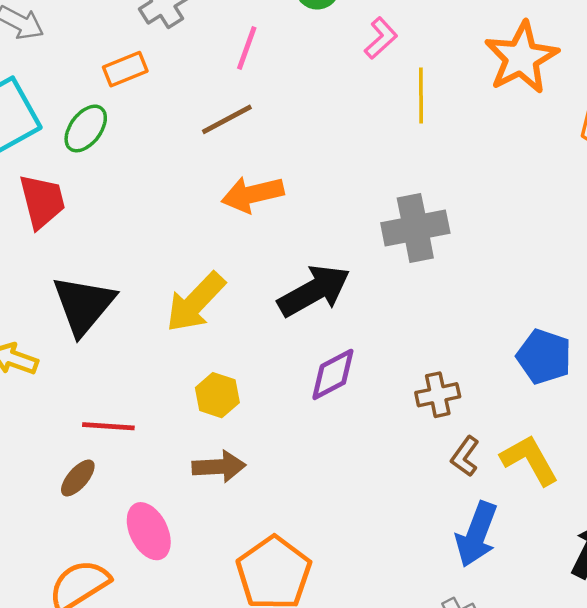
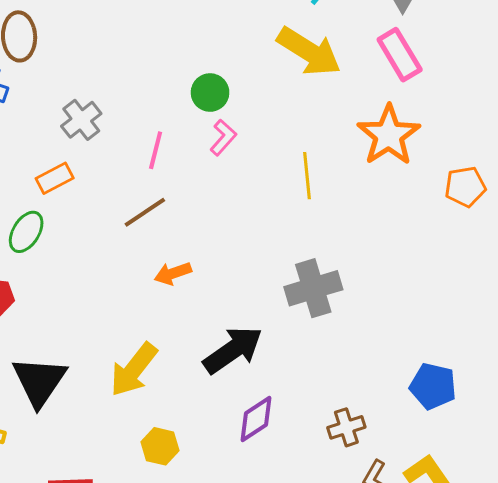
pink L-shape: (381, 38) -> (223, 138), moved
orange arrow: (253, 194) -> (173, 273), size x0.7

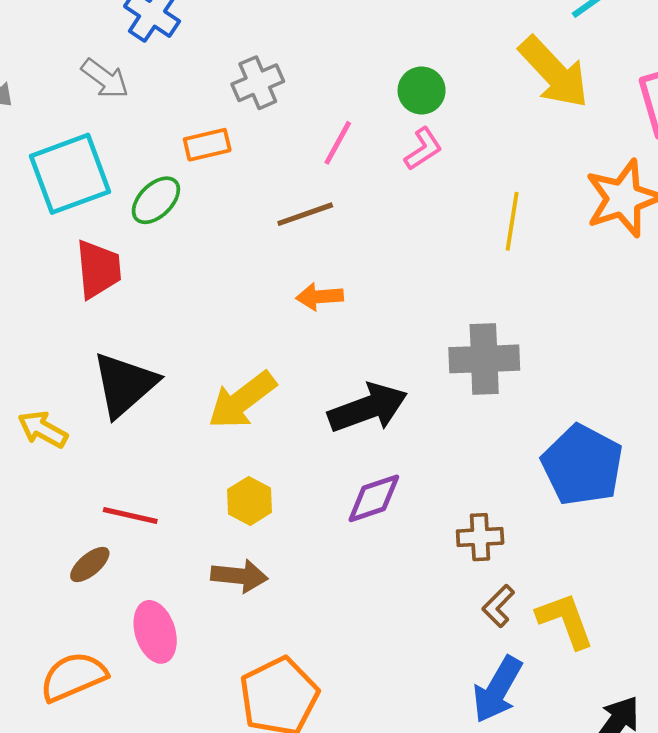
blue pentagon: (433, 386) -> (582, 465), moved, size x1.4

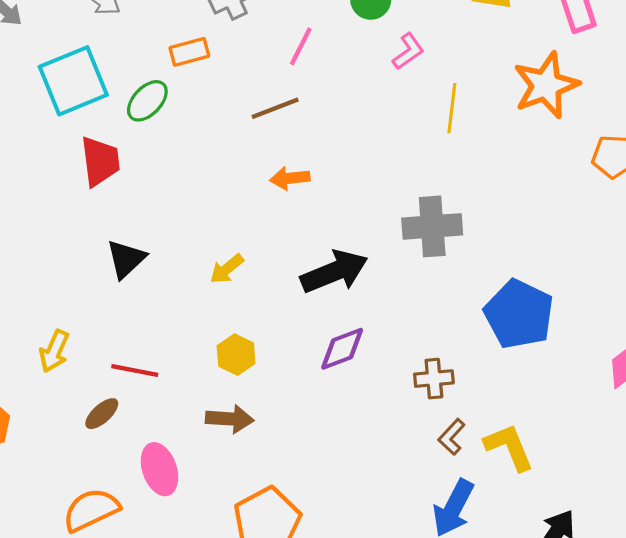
pink L-shape: (423, 149) -> (408, 51), moved
black triangle: (125, 384) -> (126, 259), size x0.7
yellow arrow: (242, 400) -> (227, 269), size x0.6
yellow arrow: (43, 429) -> (54, 351), moved, turned -93

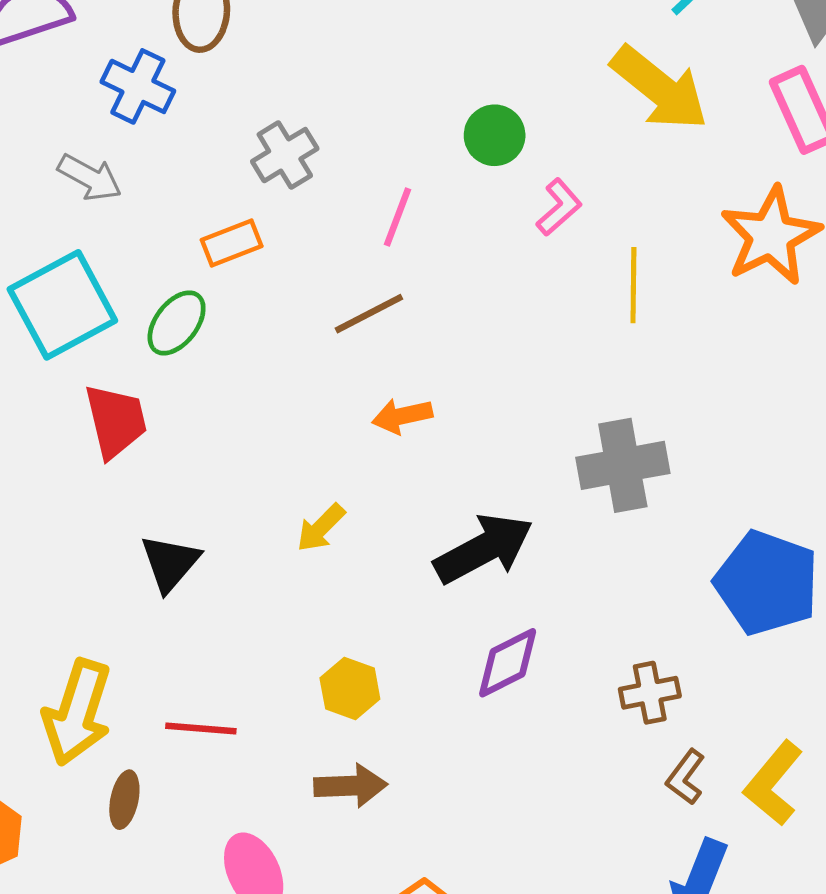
yellow arrow: (227, 269) -> (321, 528), moved
yellow arrow: (54, 351) -> (77, 712), size x1.6
brown ellipse: (102, 414) -> (124, 800), moved, turned -30
yellow L-shape: (509, 447) -> (773, 783), turned -112

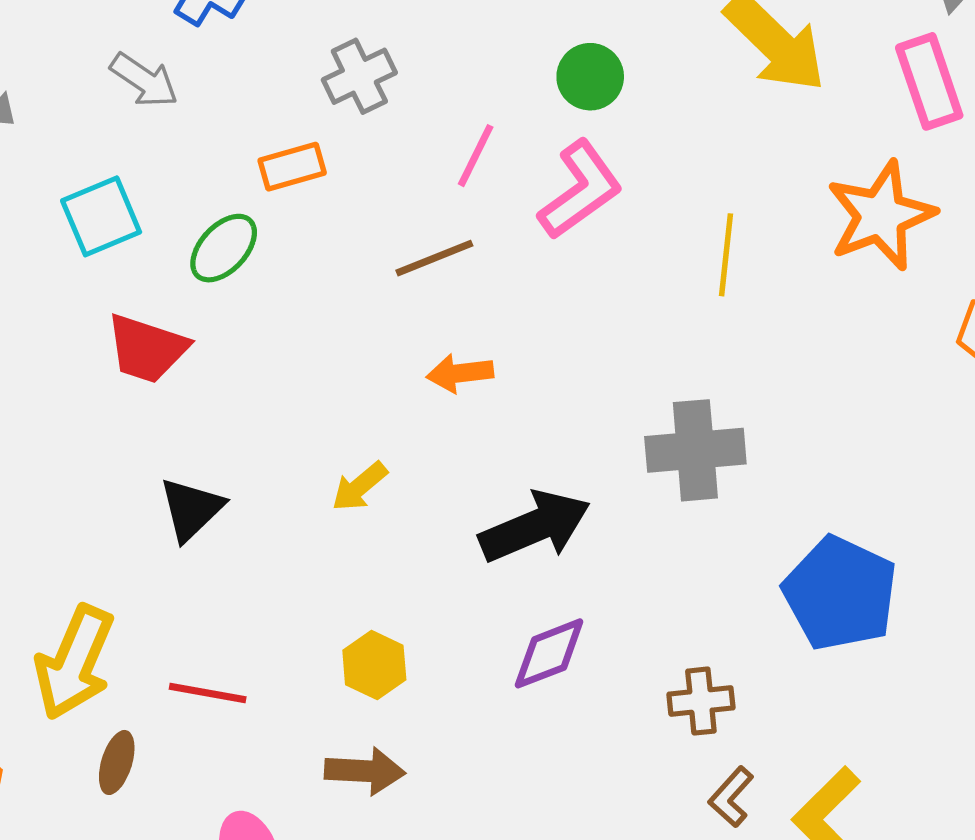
pink L-shape: (559, 207) -> (580, 190), moved, size x1.6
cyan square: (62, 305) -> (101, 216), size x0.7
red trapezoid: (116, 421) -> (147, 349), turned 116

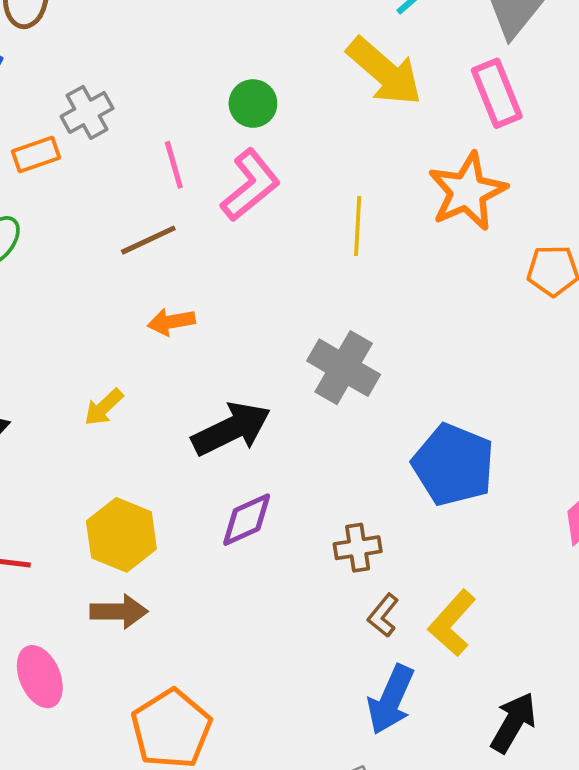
pink line: (476, 156) -> (174, 165), turned -39
orange rectangle: (292, 167) -> (36, 155), moved
gray cross: (695, 450) -> (344, 368), turned 38
yellow hexagon: (374, 665) -> (121, 535), size x1.5

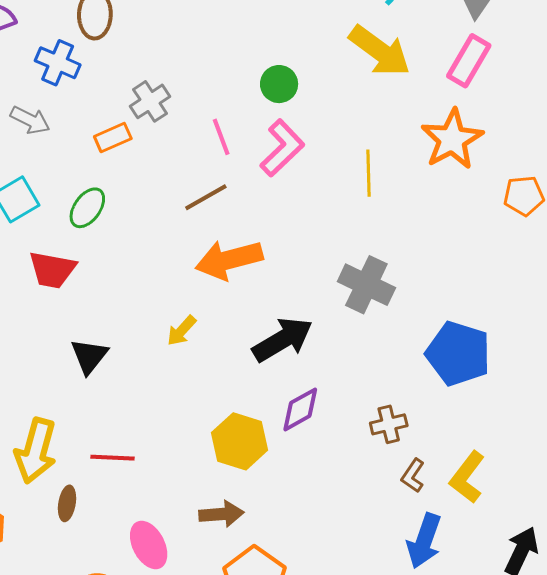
pink rectangle: (497, 93) -> (469, 61), turned 57
orange arrow: (171, 322) -> (229, 260), size x1.8
yellow hexagon: (121, 535) -> (240, 441), moved
brown arrow: (119, 611) -> (221, 514), moved

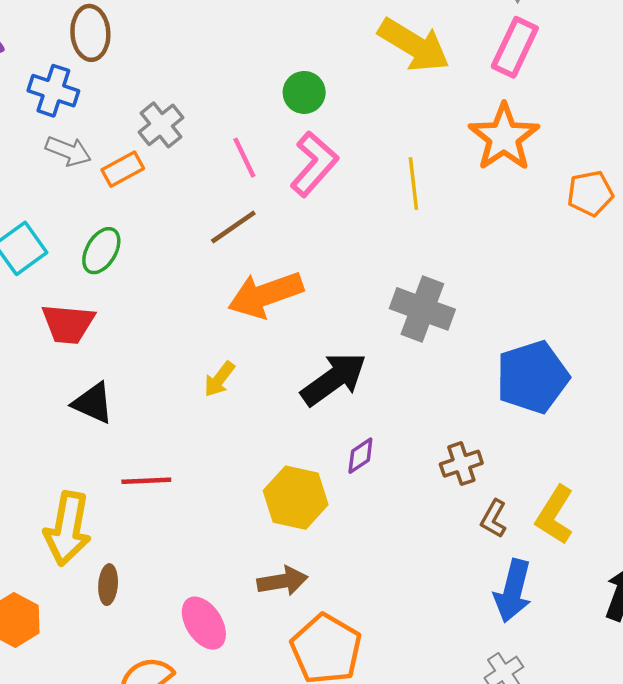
gray arrow: (30, 120) -> (68, 151), moved
blue pentagon: (458, 354) -> (532, 377), turned -30
black triangle: (89, 356) -> (93, 403), moved, turned -39
purple diamond: (300, 409) -> (360, 456), size x0.7
red line: (112, 458) -> (146, 481), moved

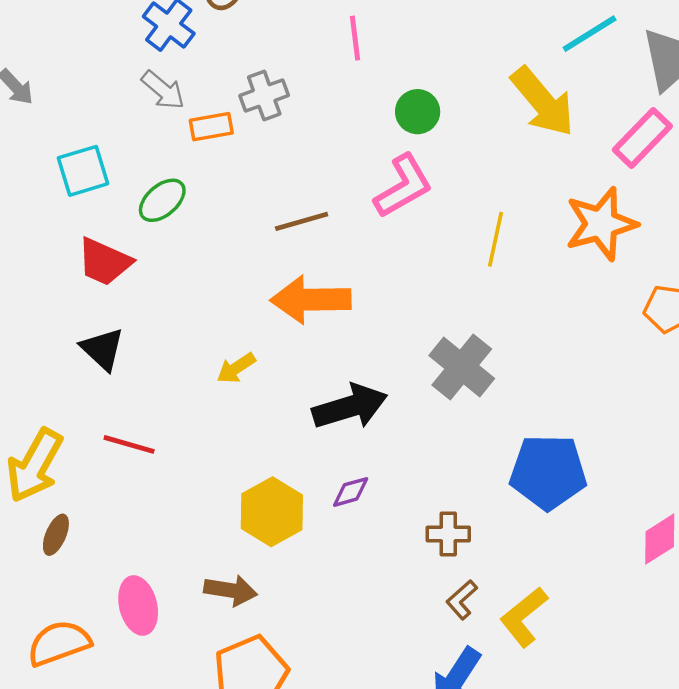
pink line: (244, 158) -> (355, 38), moved

